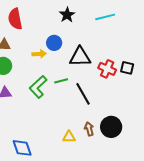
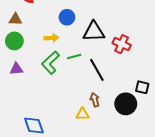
yellow arrow: (39, 54) -> (52, 38), moved
black square: (127, 68) -> (142, 87), moved
brown arrow: (89, 129) -> (95, 100), moved

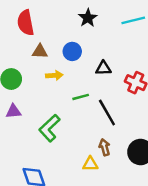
brown triangle: (15, 19) -> (40, 51), moved
black triangle: (94, 32) -> (103, 68), size x0.6
green L-shape: (50, 63) -> (49, 128), moved

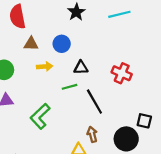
black triangle: (103, 68) -> (81, 68), moved

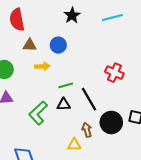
black triangle: (81, 68) -> (64, 104), moved
black circle: (126, 139) -> (111, 122), moved

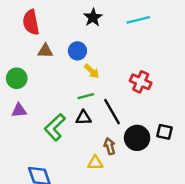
yellow arrow: (42, 66) -> (92, 71), moved, turned 48

